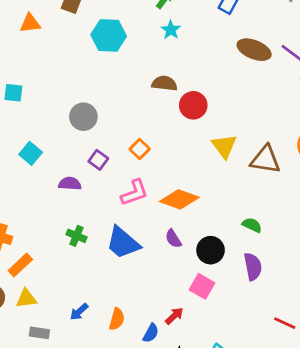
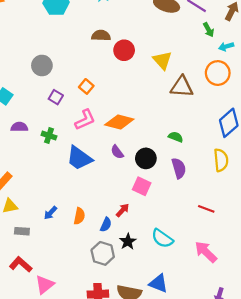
yellow triangle: (224, 146) -> (162, 60), moved
purple semicircle: (70, 184) -> (19, 127), moved
green cross: (77, 236) -> (49, 136), moved

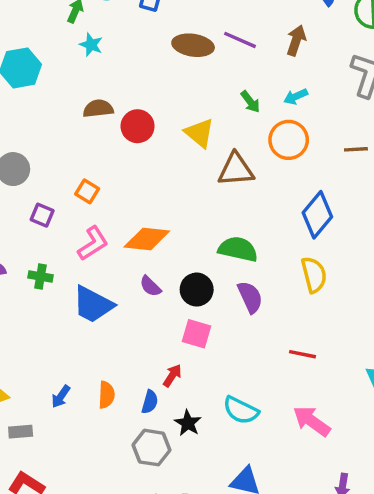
green arrow: (209, 30) -> (250, 102), moved
green semicircle: (176, 137) -> (238, 249), size x1.6

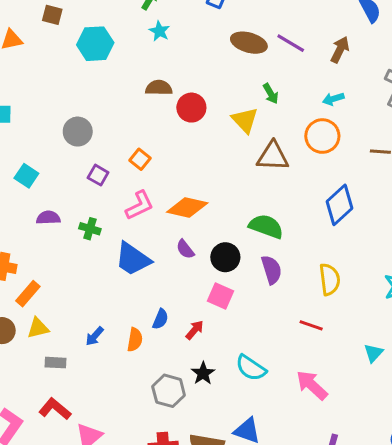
green arrow: (250, 102) -> (271, 94), moved
yellow semicircle: (314, 275) -> (330, 279), moved
blue semicircle: (150, 402) -> (160, 319), moved

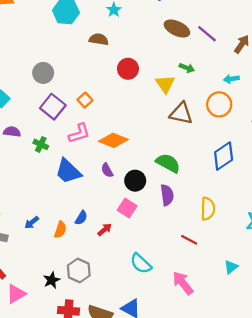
brown semicircle: (159, 88) -> (99, 39), moved
green arrow: (271, 94) -> (187, 68), turned -48
purple square: (98, 175) -> (53, 107), size x1.6
black star: (203, 373) -> (52, 280), moved

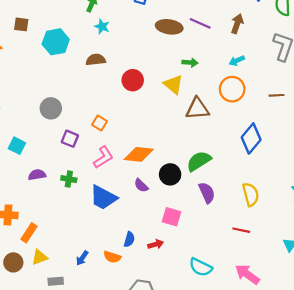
purple square: (53, 107) -> (70, 139), size x0.7
green semicircle: (168, 163) -> (199, 161), turned -45
black circle: (135, 181) -> (170, 174), moved
orange semicircle: (60, 230) -> (112, 257), turned 105
red arrow: (105, 230) -> (156, 244), turned 40

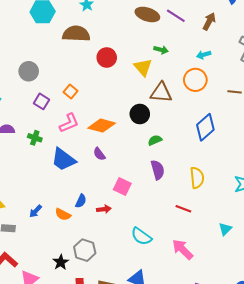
brown semicircle: (96, 60) -> (76, 34), size x1.5
green semicircle: (199, 161) -> (155, 140), size x0.6
black circle: (170, 174) -> (140, 114), moved

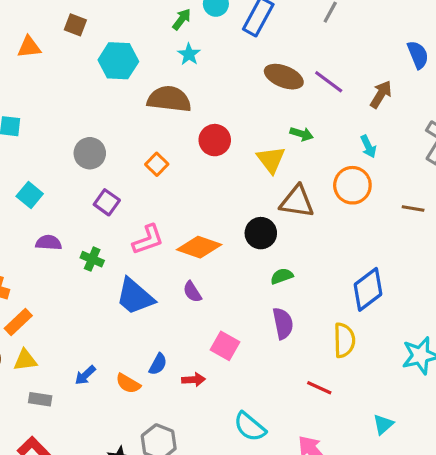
cyan arrow: (204, 55) -> (368, 146), turned -104
orange square: (71, 92) -> (157, 164), moved
blue diamond: (205, 127) -> (368, 289), moved

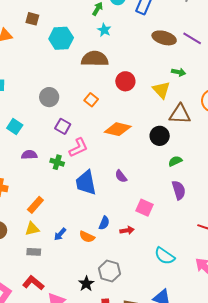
pink L-shape: (148, 240) -> (78, 148), moved
orange diamond: (199, 247) -> (118, 129), moved
blue trapezoid: (135, 297) -> (86, 183), turned 44
orange rectangle: (18, 322) -> (35, 205), moved
yellow triangle: (25, 360) -> (32, 229), moved

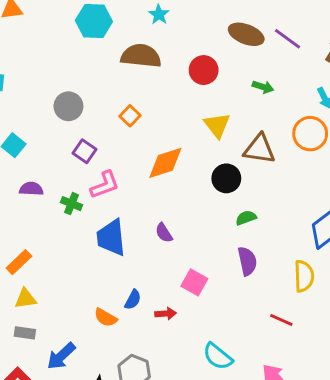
red circle: (125, 81) -> (204, 70), moved
yellow triangle: (161, 90) -> (217, 125), moved
orange diamond: (118, 129) -> (165, 163), turned -36
orange rectangle: (35, 205) -> (19, 262), moved
blue arrow: (60, 234) -> (61, 356), moved, size x1.5

